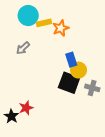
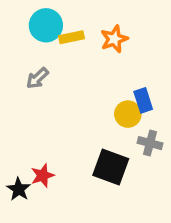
orange star: (61, 28) -> (114, 39), moved
blue rectangle: (71, 60) -> (143, 100), moved
black square: (69, 83) -> (111, 167), moved

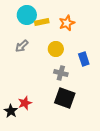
yellow circle: (128, 114) -> (56, 49), moved
gray cross: (150, 143) -> (61, 73), moved

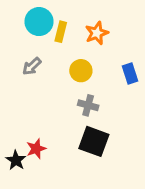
yellow rectangle: (42, 22) -> (61, 32), turned -64
blue rectangle: (84, 59) -> (130, 74), moved

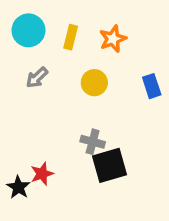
cyan circle: (39, 22) -> (28, 30), moved
gray cross: (88, 105) -> (93, 142), moved
black square: (94, 141) -> (109, 165), turned -36

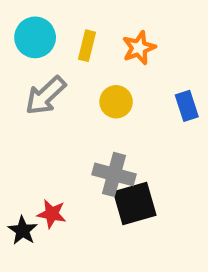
gray arrow: (37, 78) -> (45, 96), size x1.5
gray cross: (93, 142) -> (114, 174), size x1.4
red star: (42, 174) -> (52, 214), turned 30

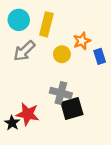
yellow rectangle: (87, 46) -> (46, 24), size x1.5
orange star: (139, 48) -> (82, 41), moved
red star: (52, 214) -> (28, 114), size x1.5

